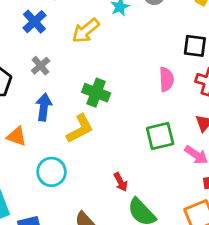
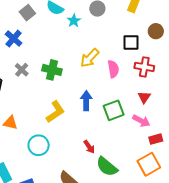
yellow arrow: (86, 31) -> (90, 58), moved
green cross: (96, 93) -> (52, 70), moved
blue arrow: (44, 107) -> (86, 101), moved

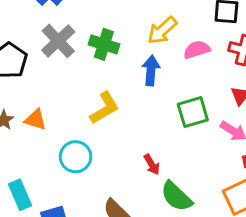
pink semicircle: (113, 69) -> (197, 50), turned -102
gray cross: (22, 70) -> (58, 41), size x1.6
blue arrow: (86, 101) -> (151, 70), moved

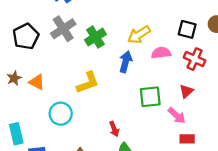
green cross: (104, 44) -> (95, 37), turned 30

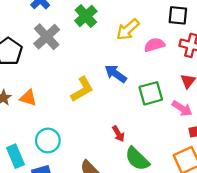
green cross: (95, 37) -> (86, 16), moved
blue arrow: (126, 62) -> (116, 74), moved, turned -60
cyan circle: (61, 114) -> (48, 140), moved

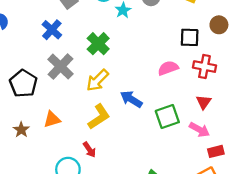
yellow arrow: (128, 29) -> (97, 80), moved
orange triangle: (28, 98) -> (52, 119), moved, turned -30
red arrow: (118, 134) -> (89, 150), moved

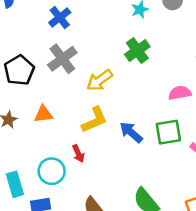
green cross: (98, 44) -> (137, 50), moved
pink semicircle: (168, 68) -> (180, 93), moved
blue arrow: (131, 99) -> (131, 132), moved

